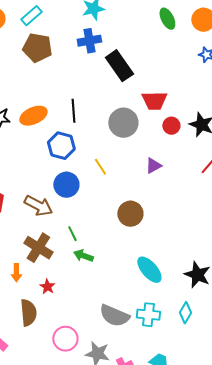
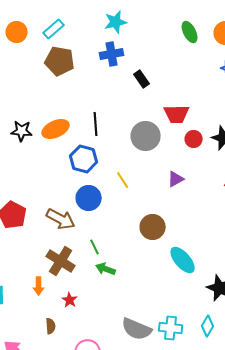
black rectangle: (119, 66) -> (142, 79), size x0.6
cyan ellipse: (149, 270) -> (183, 260), moved
brown semicircle: (28, 313) -> (51, 326), size x0.6

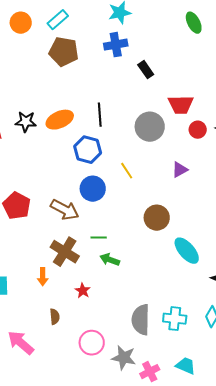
green line: (95, 247) -> (99, 238), turned -63
red star: (70, 300) -> (83, 291), moved
gray semicircle: (137, 329) -> (141, 320), turned 68

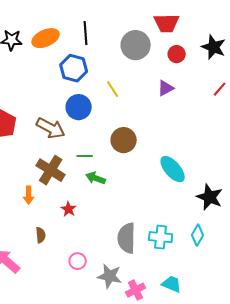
red circle: (198, 130) -> (177, 54), moved
brown circle: (157, 218) -> (124, 140), moved
pink circle: (92, 343) -> (78, 261), size x0.7

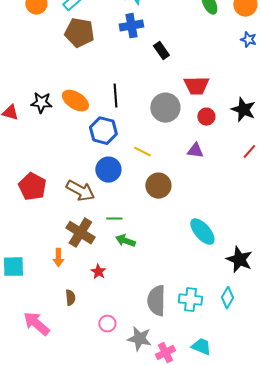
orange ellipse: (46, 38) -> (75, 101), turned 56
purple triangle: (166, 88) -> (195, 151), turned 36
yellow line: (113, 89) -> (142, 152), turned -30
brown circle: (124, 140) -> (158, 186), moved

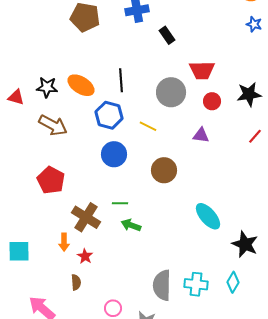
black star: (243, 110) -> (249, 94), turned -30
yellow line: (142, 152) -> (148, 126), moved
red pentagon: (32, 187) -> (51, 180), moved
brown arrow: (80, 191) -> (53, 125), moved
red star: (98, 272) -> (85, 256), moved

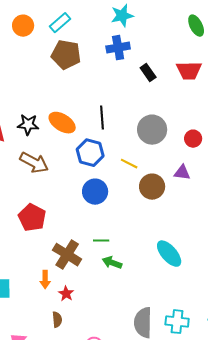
red trapezoid: (202, 70) -> (189, 71), moved
brown circle: (164, 170) -> (152, 187), moved
cyan ellipse: (208, 216) -> (169, 254), moved

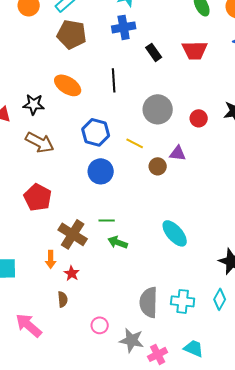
black line: (102, 118) -> (114, 80), moved
orange ellipse: (62, 123) -> (68, 85), moved
purple triangle: (182, 173) -> (178, 153), moved
brown circle: (152, 187) -> (158, 166), size x0.7

